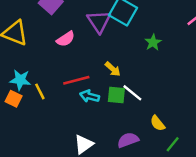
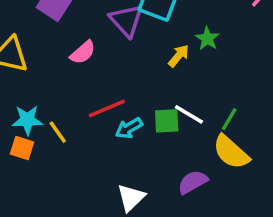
yellow arrow: (113, 69) -> (179, 56), moved, turned -84
cyan arrow: (89, 96) -> (129, 128), turned -36
yellow semicircle: (158, 123) -> (231, 152), size x1.6
green line: (173, 144) -> (229, 119), moved

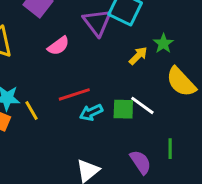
green line: (229, 119) -> (170, 149), moved, turned -36
yellow semicircle: (231, 152) -> (181, 82), moved
purple semicircle: (193, 182) -> (140, 162), turned 80

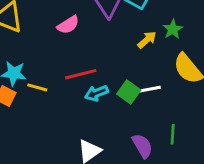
white line: (142, 105) -> (148, 90), turned -50
green square: (123, 109) -> (129, 92), turned 30
yellow line: (31, 110) -> (37, 87), turned -48

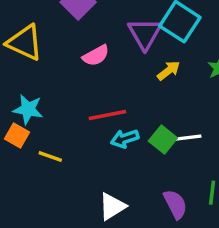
yellow arrow: (147, 40) -> (169, 71), moved
yellow line: (37, 87) -> (50, 157), moved

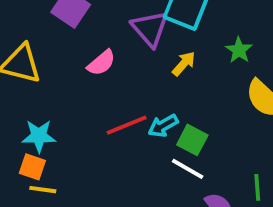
white line: (186, 138) -> (188, 169), moved, turned 48
cyan arrow: (125, 139) -> (163, 126), moved
yellow line: (50, 157) -> (43, 190), moved

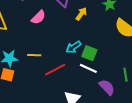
red line: (127, 125) -> (55, 70), moved
yellow line: (43, 190) -> (34, 55), moved

